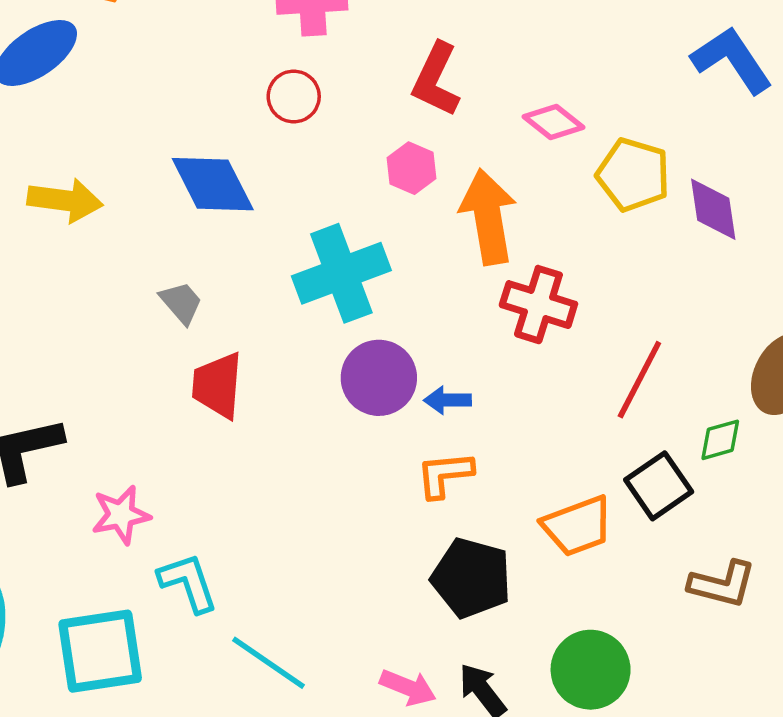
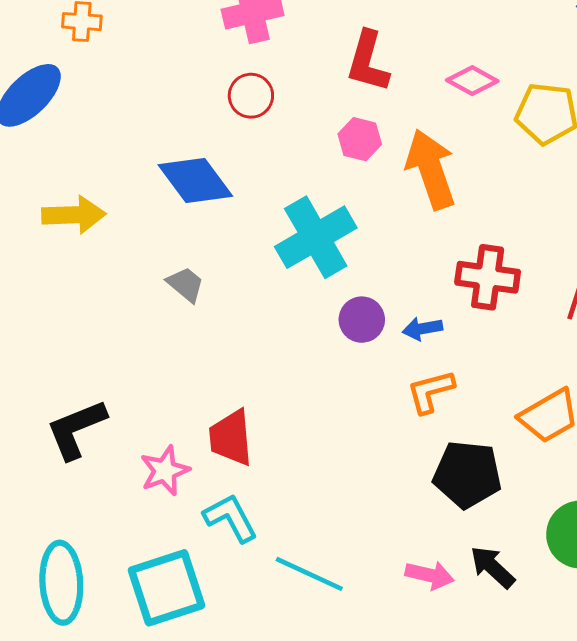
red cross: (538, 305) -> (488, 277), moved
purple circle: (379, 378) -> (362, 320), size x0.7
red trapezoid: (218, 385) -> (231, 438), moved

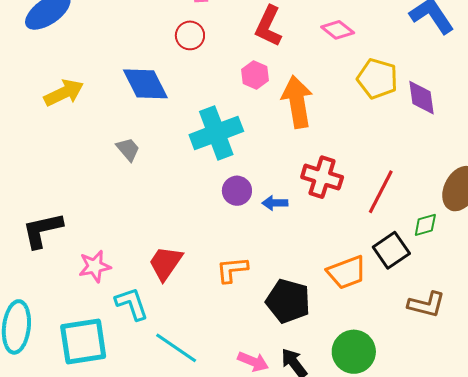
pink diamond: (472, 81) -> (338, 30), moved
yellow arrow: (74, 215) -> (64, 93), turned -33
orange L-shape: (430, 391) -> (232, 270), moved
red trapezoid: (231, 438) -> (165, 263), moved, turned 30

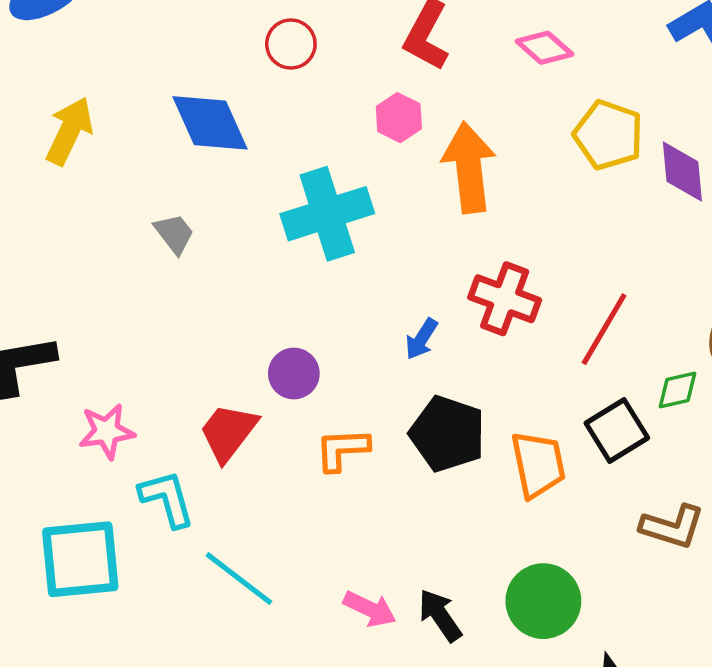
yellow arrow: (64, 93) -> (69, 131), turned -42
purple circle: (237, 191) -> (294, 374), moved
blue arrow: (275, 203) -> (421, 339), turned -60
orange trapezoid: (347, 272) -> (538, 464), turned -84
black pentagon: (288, 301) -> (447, 434), moved

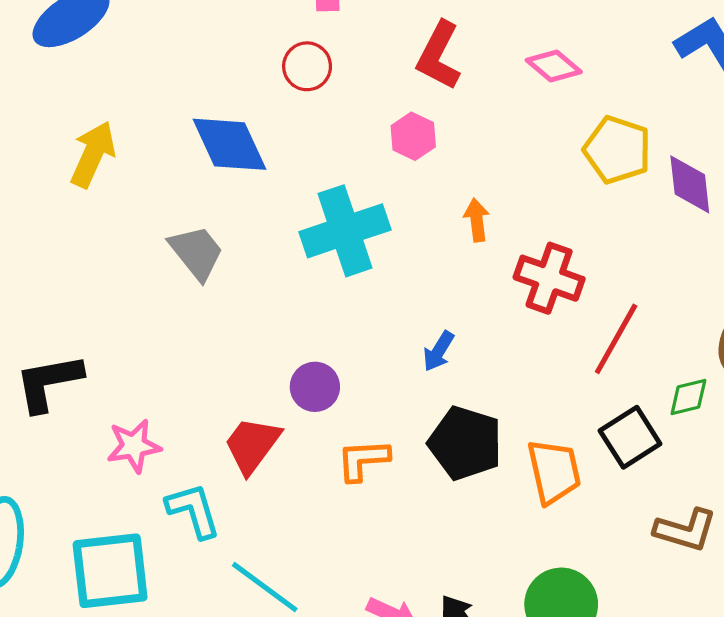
orange arrow: (469, 167) -> (477, 220), moved, size x0.5
gray trapezoid: (174, 234) -> (196, 253), size x1.4
red cross: (505, 299) -> (549, 278), moved

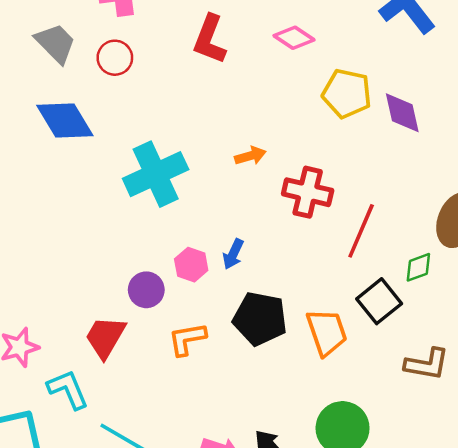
pink hexagon: (413, 136) -> (191, 265), moved
orange arrow: (477, 220) -> (250, 156), turned 88
gray trapezoid: (196, 253) -> (56, 43), moved

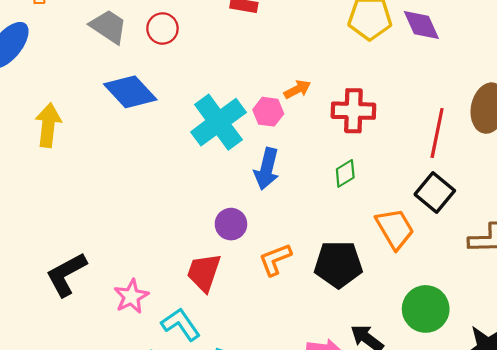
red line: (361, 231) -> (437, 133), moved
blue arrow: (233, 254) -> (267, 169), moved, size x1.5
pink hexagon: (191, 265) -> (268, 112), moved
green diamond: (418, 267) -> (345, 173), moved
black pentagon: (260, 319) -> (338, 264), moved

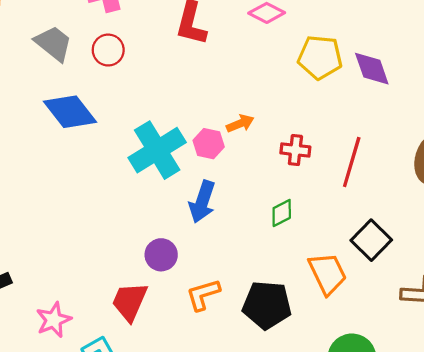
red cross: (353, 111) -> (295, 150), size x0.7
red line: (437, 133) -> (352, 162), moved

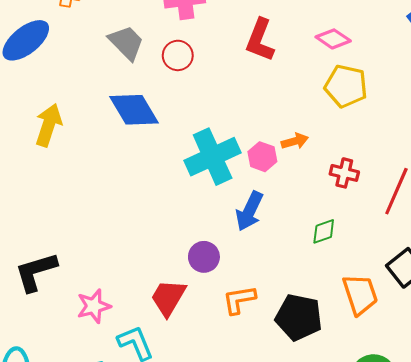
yellow pentagon: (320, 57) -> (346, 86), moved

